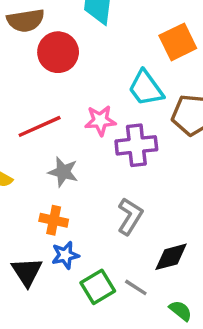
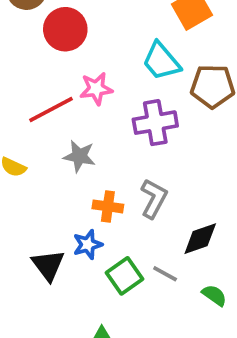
pink star: (100, 120) -> (96, 89), moved
orange cross: (54, 220) -> (108, 206), moved

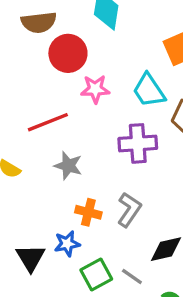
pink star: (96, 89) -> (95, 89), moved

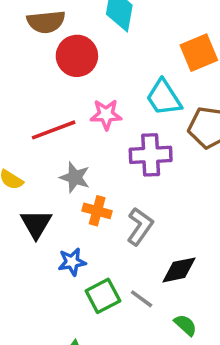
pink star: (95, 89) -> (106, 114), moved
orange cross: (88, 212) -> (97, 211), moved
black triangle: (31, 258) -> (36, 224), moved

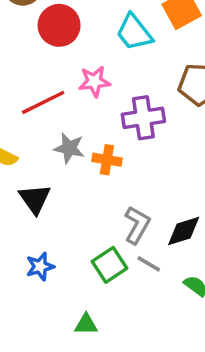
cyan trapezoid: (164, 98) -> (134, 32), moved
orange cross: (97, 211) -> (107, 160), moved
gray L-shape: (140, 226) -> (137, 225), moved
blue star: (72, 262) -> (40, 267), moved

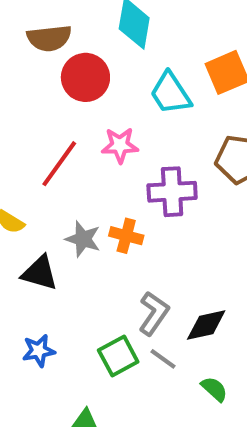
red line: (43, 102) -> (59, 164), turned -33
gray star: (69, 148) -> (83, 239), moved
black triangle: (35, 199) -> (40, 273), turned -44

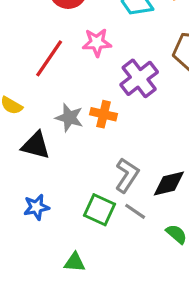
purple cross: (172, 192) -> (139, 78), turned -33
green square: (118, 356) -> (100, 210), turned -36

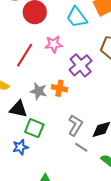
green square: (100, 210) -> (34, 128), moved

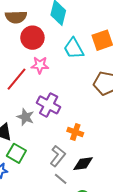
pink star: (54, 44) -> (40, 65), moved
purple cross: (81, 65) -> (49, 105), moved, turned -30
orange cross: (59, 88) -> (75, 132), moved

